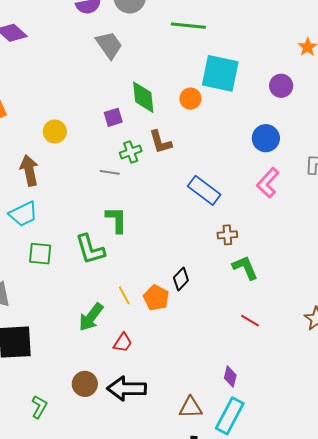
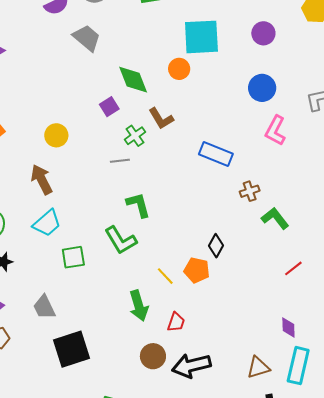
green arrow: (91, 317) -> (139, 306), turned -40
red line: (250, 321) -> (293, 268), turned -54
brown circle: (85, 384) -> (153, 356), moved

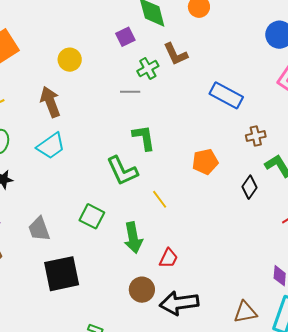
black diamond: (216, 246) -> (249, 187), moved
green square: (73, 257) -> (92, 216), moved, turned 30
orange pentagon: (197, 270) -> (205, 162), moved, turned -30
yellow line: (165, 276) -> (160, 199), moved

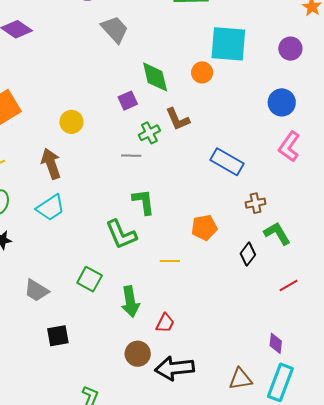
yellow line: (160, 199) -> (170, 261), moved, turned -54
gray trapezoid: (39, 229) -> (36, 290), turned -40
black square: (62, 274) -> (58, 336), size x0.6

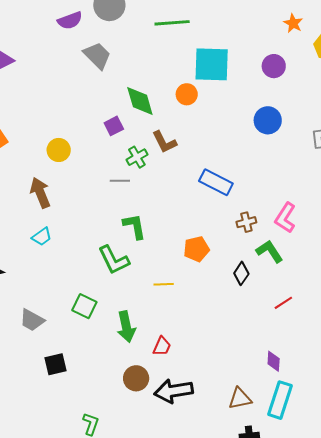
pink L-shape: (289, 147) -> (285, 218), moved
cyan trapezoid: (50, 208) -> (42, 237), size x0.7

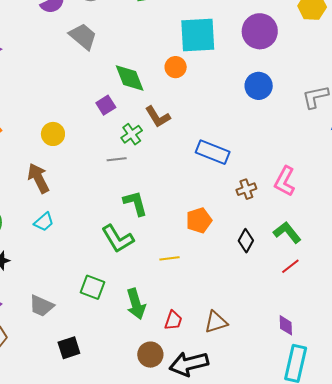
purple circle: (274, 66) -> (260, 31), size x1.5
green L-shape: (270, 251) -> (287, 232), moved
brown triangle: (240, 399) -> (216, 322), moved

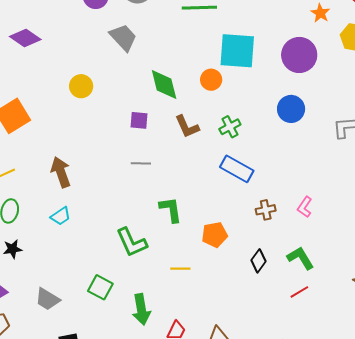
purple square: (106, 105) -> (139, 120), moved, turned 30
yellow circle: (53, 134) -> (81, 86), moved
green cross: (132, 134) -> (230, 127), moved
pink L-shape: (285, 181) -> (305, 207), size x0.7
green L-shape: (135, 203) -> (171, 210), moved

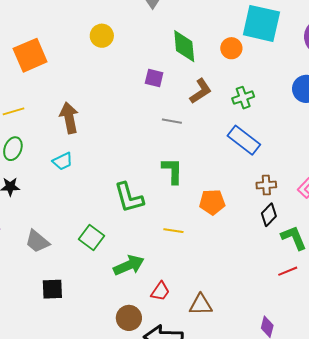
brown L-shape: (187, 127) -> (201, 91), turned -108
gray line: (141, 163) -> (172, 121), moved
black diamond: (258, 261) -> (269, 215), moved
green arrow: (141, 309) -> (129, 265), turned -112

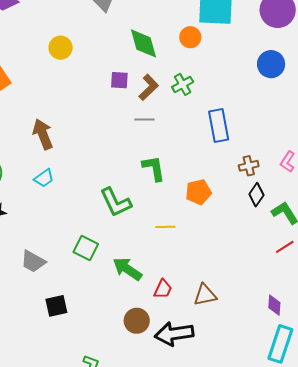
brown L-shape: (201, 91) -> (149, 87), moved
green cross: (243, 98) -> (183, 84), moved
blue rectangle: (244, 140) -> (219, 126), turned 52
green arrow: (129, 265) -> (127, 269), turned -112

